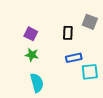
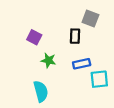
gray square: (90, 22) -> (90, 18), moved
green star: (32, 55) -> (49, 60), moved

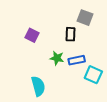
green star: (49, 60) -> (57, 58), moved
cyan square: (99, 79) -> (93, 75), turned 30

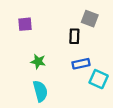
purple square: (32, 35) -> (25, 24), moved, turned -32
green star: (57, 58) -> (38, 61), moved

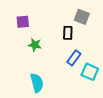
green star: (38, 61) -> (35, 45), moved
blue rectangle: (81, 64) -> (74, 58), turned -42

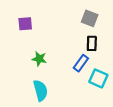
black rectangle: (68, 33) -> (92, 43), moved
green star: (35, 45) -> (39, 59), moved

